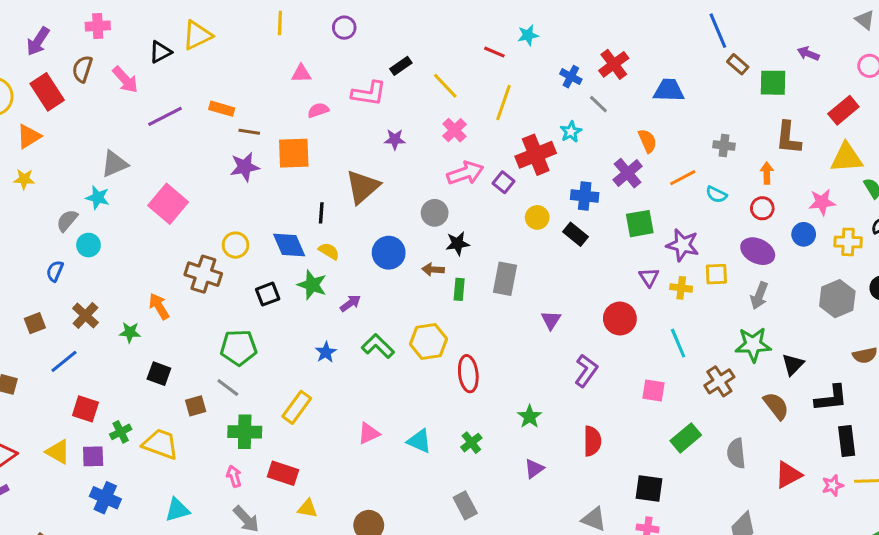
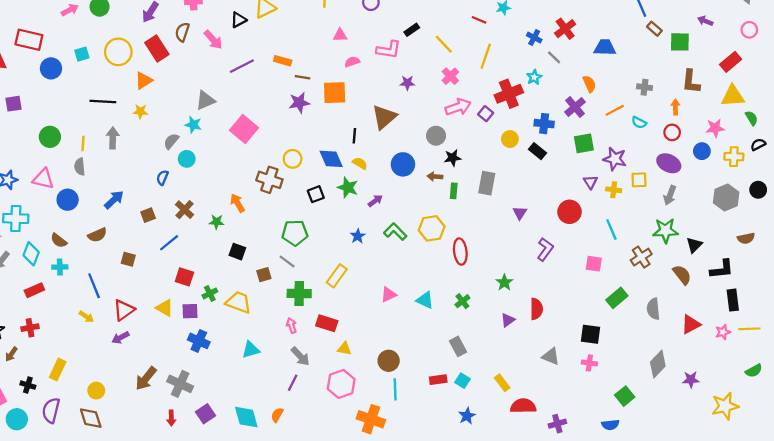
red semicircle: (592, 441) -> (536, 309), moved

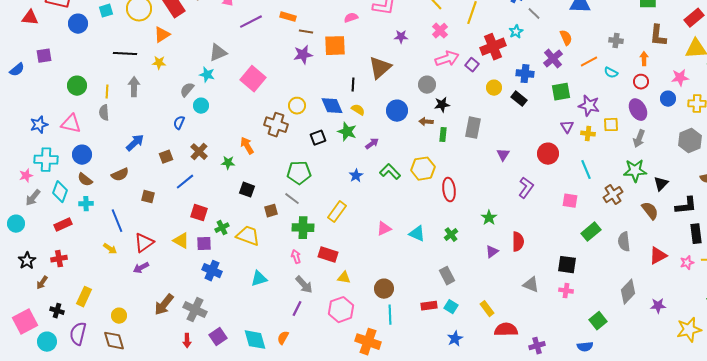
purple ellipse: (669, 163) -> (638, 110), turned 35
blue circle: (68, 200) -> (82, 155), moved

